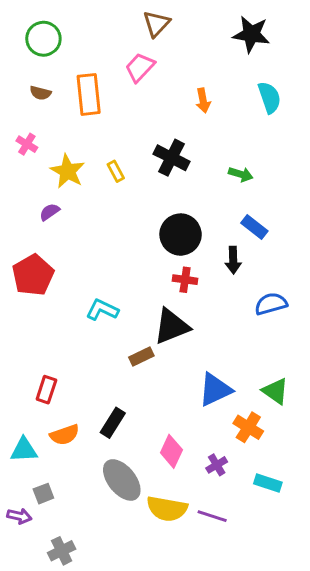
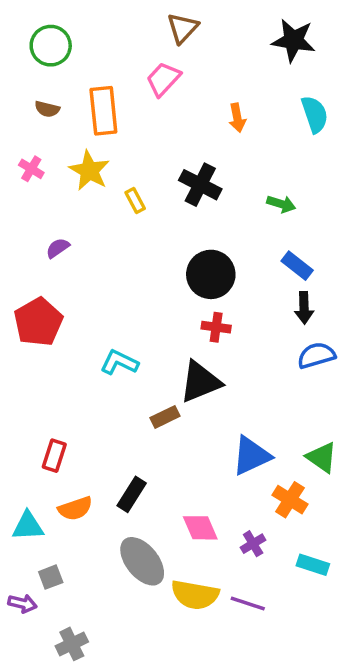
yellow star: (68, 171) -> (89, 171), moved
black arrow: (233, 260) -> (304, 308), moved
pink diamond: (171, 451) -> (200, 528), turned -48

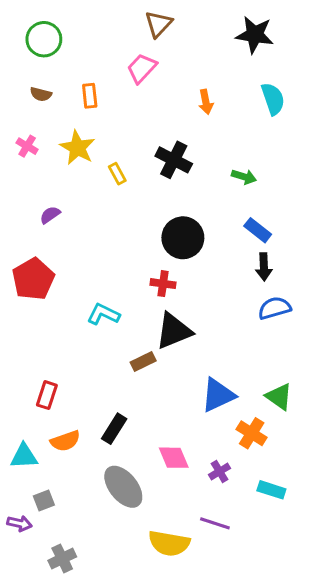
orange rectangle: (103, 111) -> (90, 96), size x0.6
red cross: (216, 327) -> (163, 284), moved
yellow semicircle: (195, 595) -> (169, 543), moved

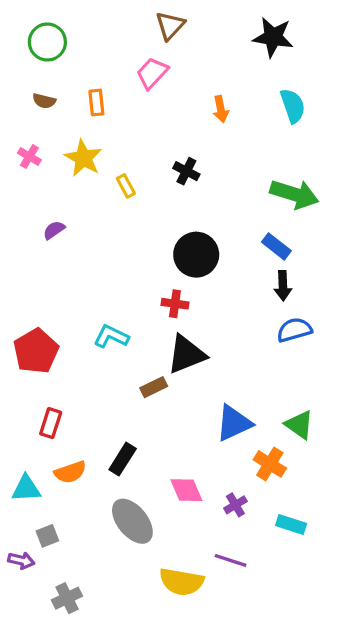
black cross: (174, 160) -> (186, 171), size x0.7
green arrow: (244, 177) -> (294, 194), moved, size x1.8
red pentagon: (33, 279) -> (36, 351), moved

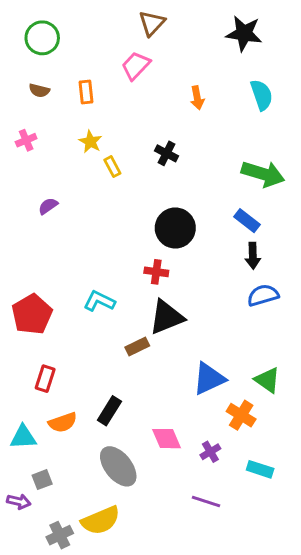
pink cross: (29, 156) -> (26, 140), turned 36
yellow star: (83, 158) -> (90, 142), moved, size x0.7
yellow semicircle: (181, 582) -> (101, 520), moved, turned -33

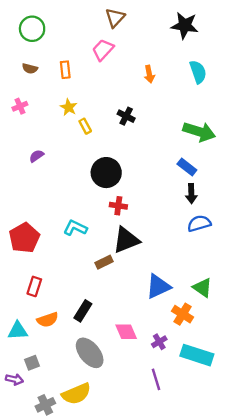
black circle: (175, 228) -> (106, 173), moved
cyan rectangle: (260, 469) -> (197, 355), size x1.6
purple line: (206, 501) -> (156, 379), turned 55

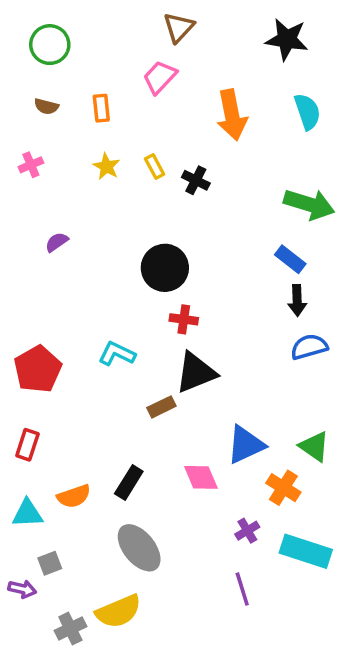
orange arrow: (149, 74) -> (232, 115), size x1.8
yellow rectangle: (85, 126) -> (155, 167), moved
red rectangle: (34, 286) -> (27, 445), moved
pink diamond: (126, 332) -> (201, 477), moved

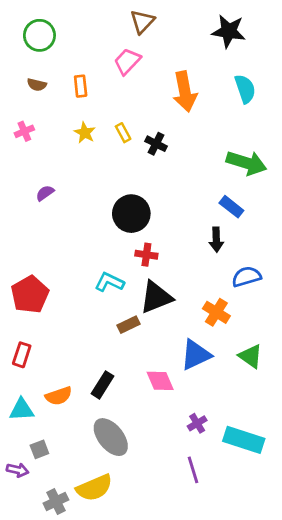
black arrow: (297, 300) -> (216, 240), moved
cyan L-shape: (117, 354) -> (109, 282), moved
orange cross: (283, 488) -> (216, 312), moved

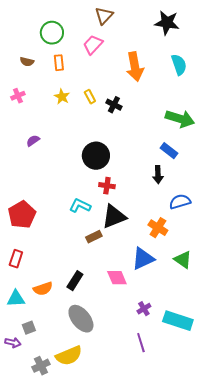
green circle: (39, 35) -> (52, 33), moved

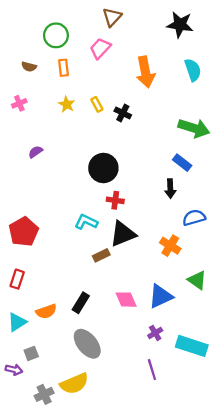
blue triangle: (143, 259) -> (161, 296), moved
cyan triangle: (16, 299) -> (17, 322), turned -30

